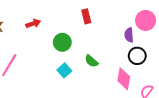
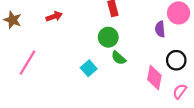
green circle: (62, 42) -> (108, 37), moved
black circle: (137, 56) -> (176, 60), moved

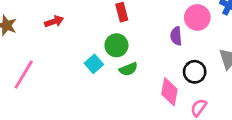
green semicircle: (119, 58) -> (128, 69), turned -63
cyan square: (89, 68) -> (94, 64), moved

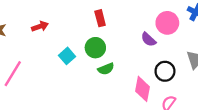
purple semicircle: (176, 36) -> (148, 39), turned -42
cyan square: (94, 64) -> (67, 56), moved

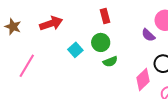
red arrow: (40, 26) -> (51, 23), size x1.5
pink diamond: (143, 89) -> (143, 79), turned 35

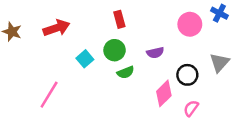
purple semicircle: (148, 35) -> (155, 53), moved, turned -56
pink line: (27, 66) -> (49, 95), moved

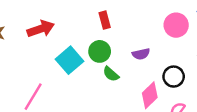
cyan square: (85, 59) -> (69, 60), size x1.5
green semicircle: (126, 72) -> (111, 74), turned 63

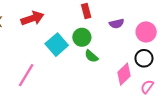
pink circle: (176, 25) -> (146, 32), moved
purple semicircle: (141, 54) -> (117, 24), moved

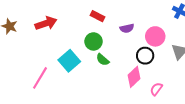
red rectangle: (86, 11) -> (98, 16), turned -48
cyan square: (57, 45) -> (69, 61), moved
black circle: (144, 58) -> (145, 56), moved

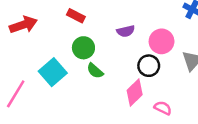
red rectangle: (98, 16) -> (76, 16), moved
pink semicircle: (156, 89) -> (163, 108), turned 80

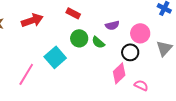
green semicircle: (95, 71) -> (98, 42), moved

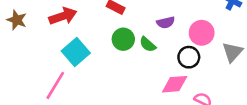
cyan square: (55, 57) -> (76, 52), moved
pink diamond: (119, 73) -> (175, 84), turned 40

